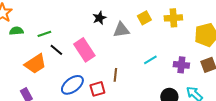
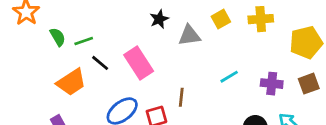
green semicircle: (16, 31) -> (58, 37), moved, turned 64

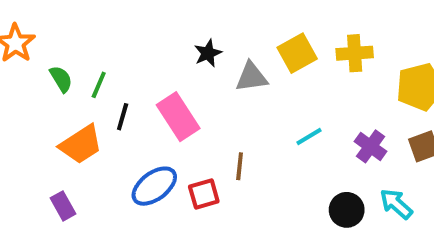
yellow square: (221, 19) -> (297, 53), size x1.4
green line: (84, 41) -> (99, 85), turned -48
black line: (100, 63) -> (123, 117), turned 66
purple cross: (272, 84) -> (370, 146), turned 30

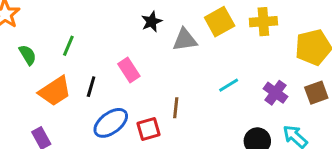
green semicircle: (61, 79) -> (28, 55), moved
black line: (123, 117) -> (91, 87), moved
pink rectangle: (178, 117) -> (129, 70), size x0.7

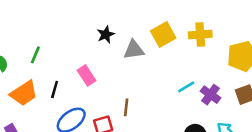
cyan line: (229, 85) -> (186, 87), moved

